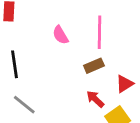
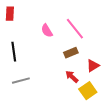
pink line: (99, 32) -> (75, 29), turned -40
gray line: (24, 105) -> (21, 81), turned -54

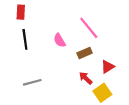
pink semicircle: (47, 31) -> (59, 40), moved
black line: (14, 52) -> (25, 39), moved

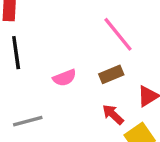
pink semicircle: (59, 40) -> (64, 78), moved, turned -80

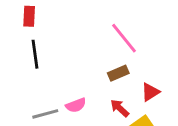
pink semicircle: (64, 78) -> (76, 105), moved

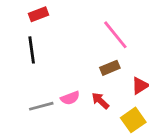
red rectangle: (29, 16) -> (39, 14), moved, turned 66
red arrow: (120, 108) -> (100, 101), moved

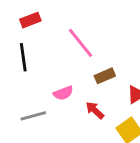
pink line: (115, 35) -> (80, 43), moved
pink semicircle: (70, 98) -> (63, 93), moved

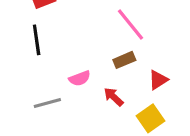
pink line: (80, 43) -> (130, 25), moved

